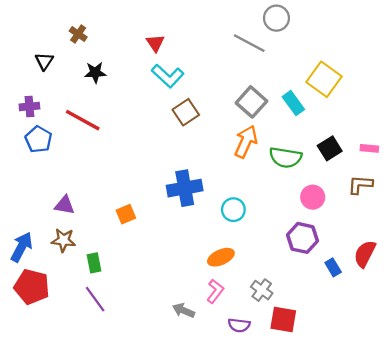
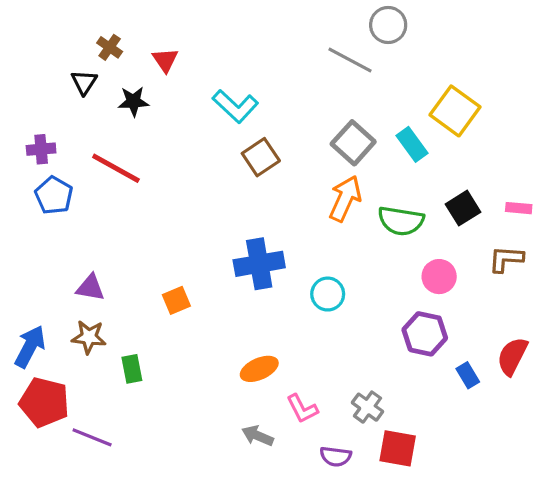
red triangle: (155, 43) -> (165, 60), moved
black triangle: (44, 61) -> (84, 82), moved
orange ellipse: (221, 257) -> (259, 369), moved
pink L-shape: (215, 291) -> (302, 409), turned 115
purple line: (95, 299) -> (92, 437), moved, turned -32

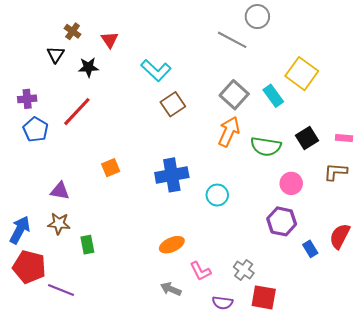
red line: (116, 168) -> (77, 112), turned -76
orange square: (176, 300) -> (111, 168), moved

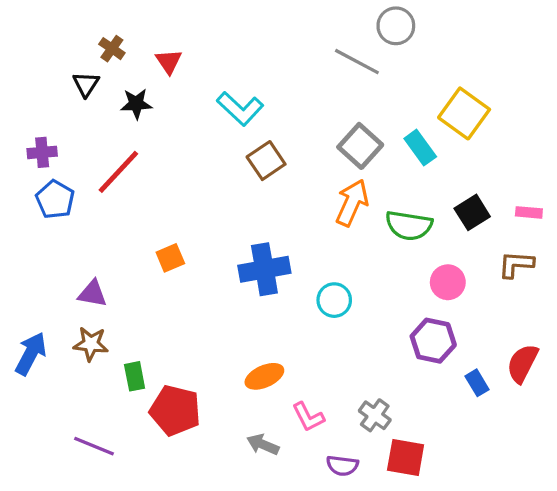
red pentagon: (29, 267) -> (175, 410), moved

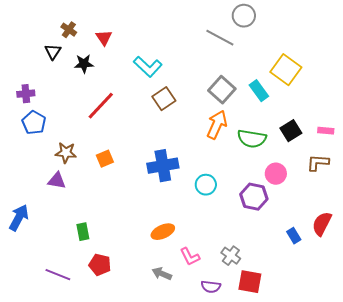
red line: (118, 172) -> (101, 106), moved
purple hexagon: (433, 341) -> (254, 197), moved
brown star: (91, 344) -> (66, 153), moved
red pentagon: (175, 410) -> (100, 265), moved, size x0.7

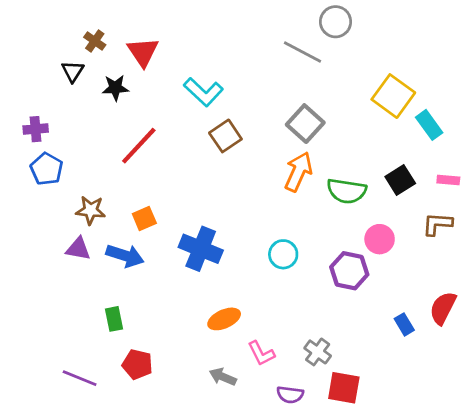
red triangle: (104, 38) -> (143, 52), size x1.4
cyan rectangle: (259, 91) -> (429, 125), moved
blue cross: (163, 166) -> (201, 249), moved, turned 32
blue arrow: (19, 218) -> (125, 256), moved, turned 80

